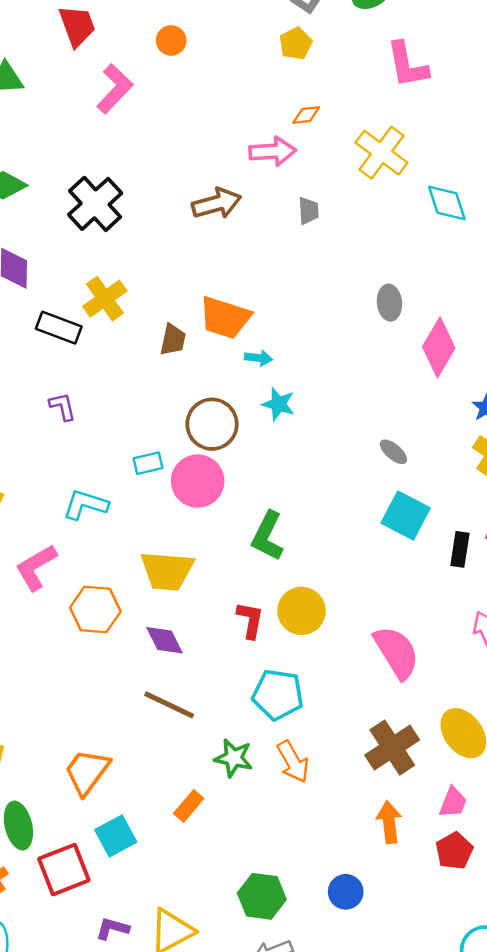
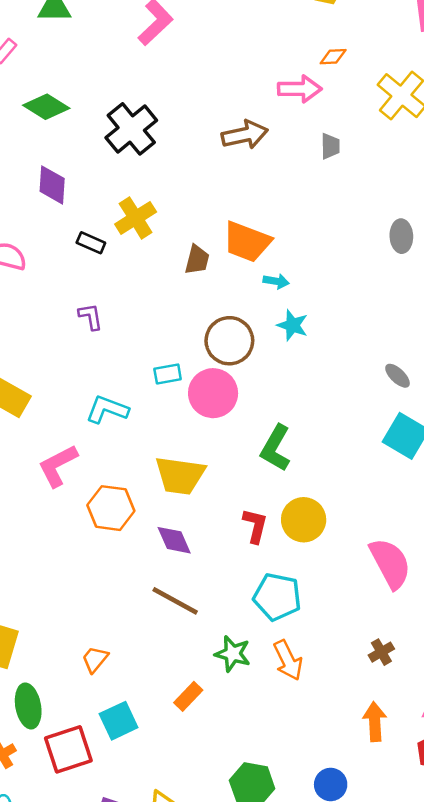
black rectangle: (59, 328) -> (91, 243), size x0.7
brown cross: (392, 748) -> (381, 652), size x0.5
orange trapezoid: (87, 772) -> (95, 659), size x0.6

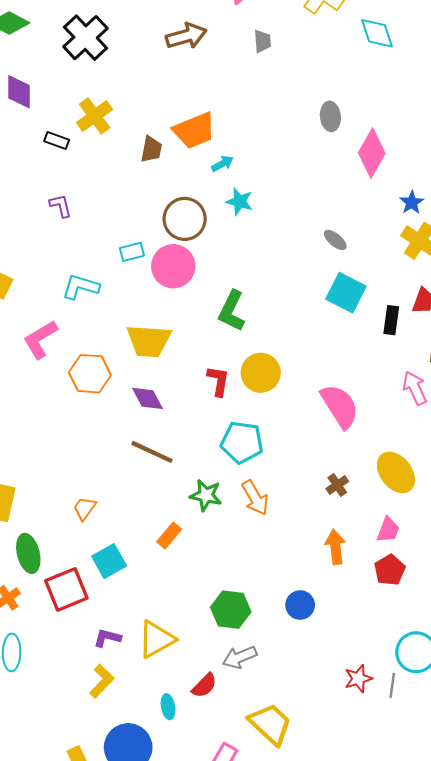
orange trapezoid: (247, 242) -> (194, 130), turned -39
cyan arrow: (276, 281) -> (222, 164), turned -35

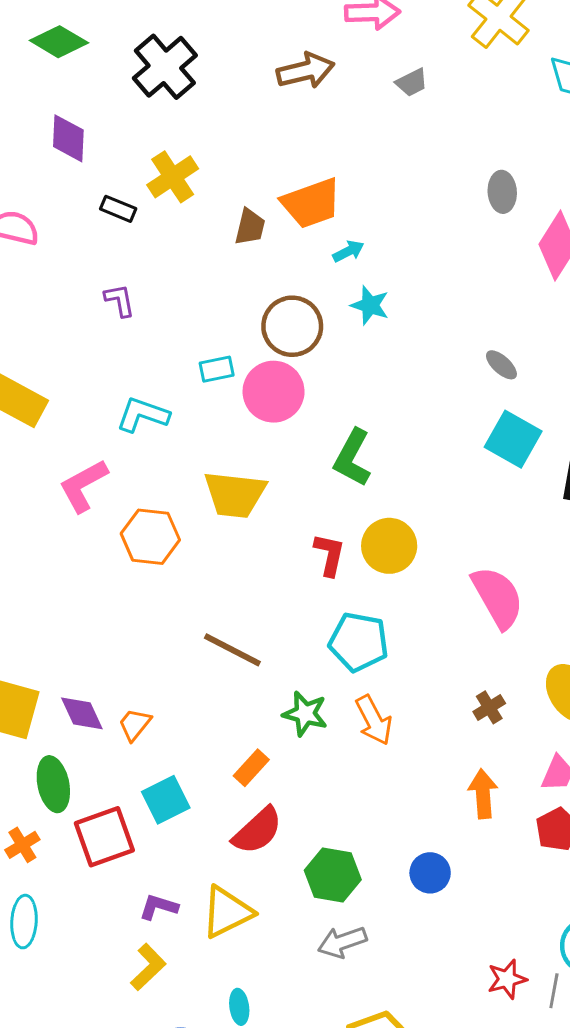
gray trapezoid: (262, 41) -> (412, 82), turned 65
purple diamond: (148, 398) -> (82, 713), moved
red semicircle: (204, 686) -> (257, 831), moved, size x1.4

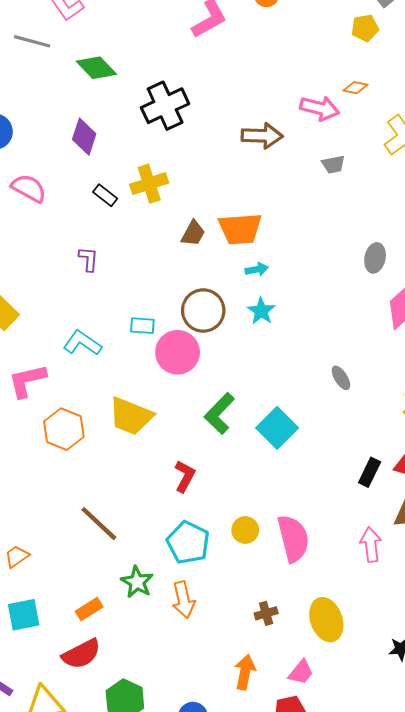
cyan square: (513, 439) -> (277, 428), moved
yellow circle: (389, 546) -> (245, 530), moved, size x0.7

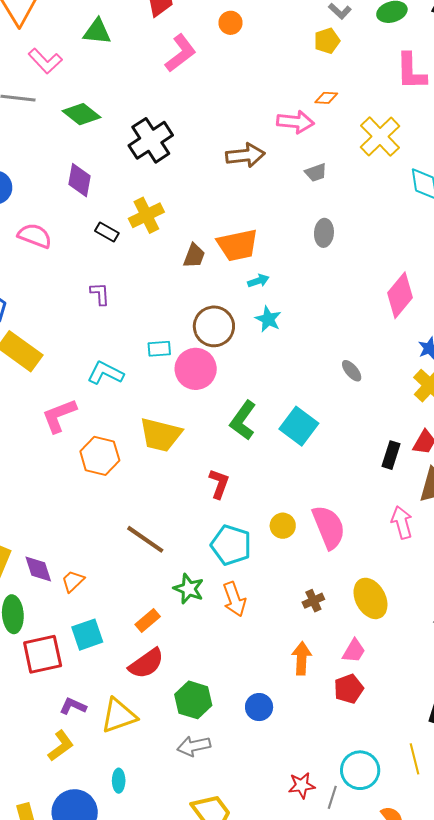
gray ellipse: (375, 258) -> (324, 233), moved

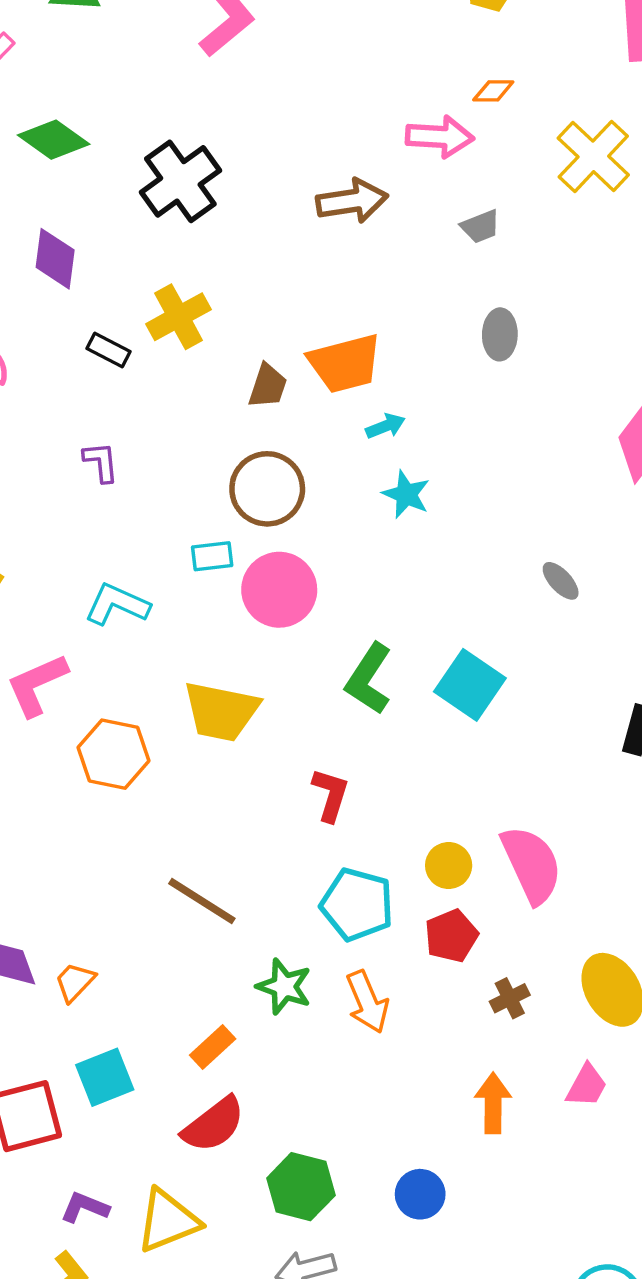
brown circle: (214, 326) -> (267, 489), moved
red pentagon: (349, 689) -> (451, 936), moved

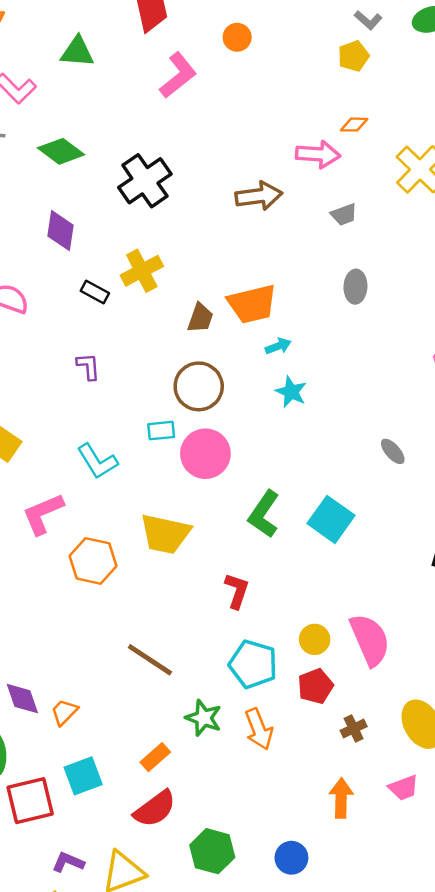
cyan L-shape: (117, 604) -> (97, 461), turned -147
pink trapezoid: (587, 1086) -> (404, 788), turned 40

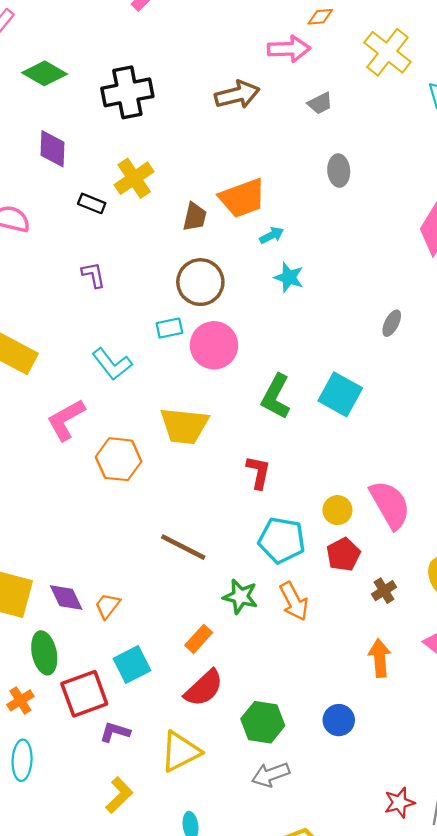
black cross: (145, 181) -> (127, 92), turned 30
gray ellipse: (393, 451) -> (392, 323), turned 75
purple L-shape: (68, 862) -> (115, 732), moved

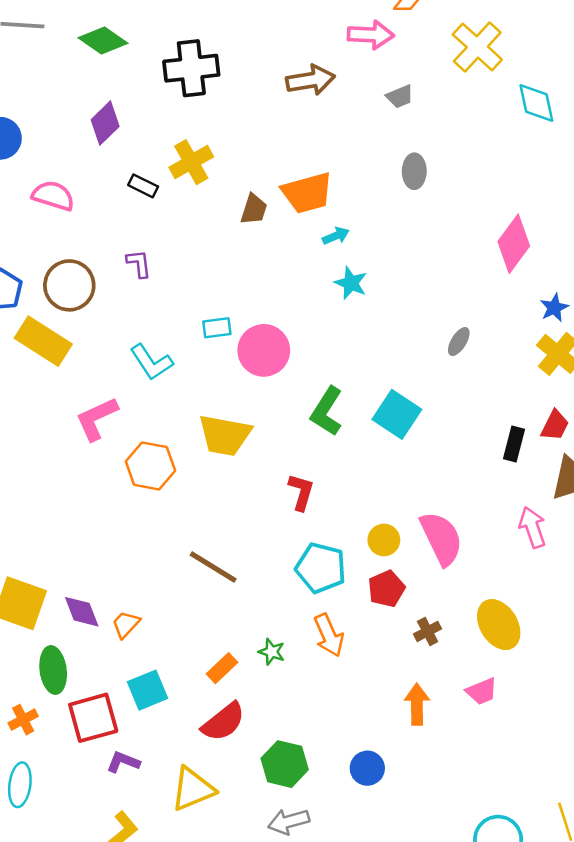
purple diamond: (52, 149) -> (105, 123), turned 39
brown circle: (200, 282) -> (69, 285), moved
green star: (240, 596) -> (272, 652), moved, size x0.7

